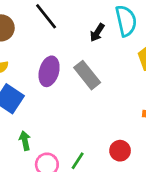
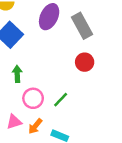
red circle: (120, 151) -> (85, 62), moved

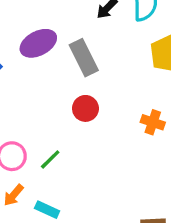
purple ellipse: (49, 17) -> (38, 43), turned 35

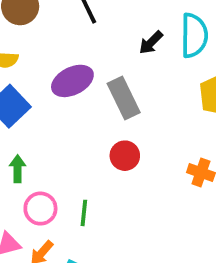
green line: (50, 159) -> (84, 213), turned -40

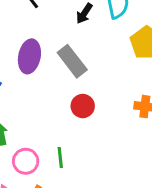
purple ellipse: (72, 81) -> (29, 56), turned -40

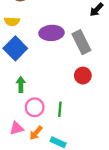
purple ellipse: (29, 56) -> (52, 33), turned 65

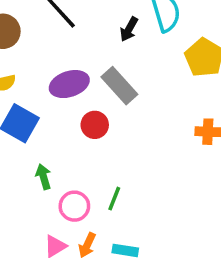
red circle: (83, 76) -> (95, 125), moved
green line: (60, 109) -> (114, 199), turned 32

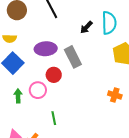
green line: (114, 199) -> (54, 118), turned -48
pink circle: (74, 206) -> (38, 90), moved

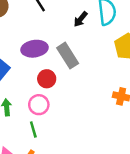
pink circle: (38, 90) -> (39, 105), moved
green line: (54, 118) -> (33, 129), moved

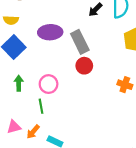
red circle: (47, 79) -> (84, 66), moved

